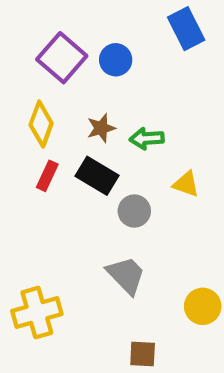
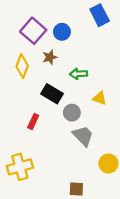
brown star: (101, 128) -> (50, 57), moved
red rectangle: (47, 176) -> (33, 121), moved
gray trapezoid: (126, 275) -> (83, 136), moved

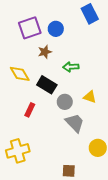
purple square: (33, 31) -> (30, 28), turned 30
yellow diamond: (22, 66) -> (20, 74), moved, turned -50
yellow triangle: (100, 98) -> (90, 97), moved

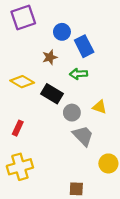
blue rectangle: (90, 14) -> (84, 46), moved
purple square: (30, 28) -> (23, 17), moved
yellow diamond: (20, 74) -> (22, 82), turned -30
red rectangle: (30, 110) -> (18, 128), moved

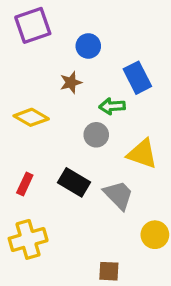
blue rectangle: (84, 46) -> (137, 78), moved
black rectangle: (52, 94) -> (74, 182), moved
yellow triangle: (100, 107) -> (142, 154), size x1.5
gray circle: (72, 113) -> (96, 135), moved

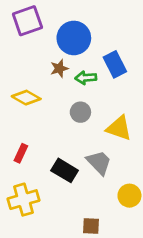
blue circle: (88, 46) -> (74, 38), size x1.6
green arrow: (112, 106) -> (86, 78), moved
black rectangle: (74, 182) -> (65, 170), moved

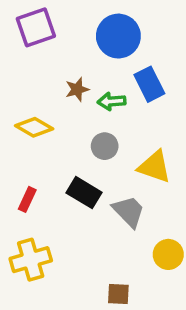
blue circle: (74, 38) -> (118, 36), moved
black rectangle: (65, 170) -> (84, 193), moved

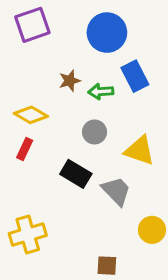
red rectangle: (27, 199) -> (25, 149), moved

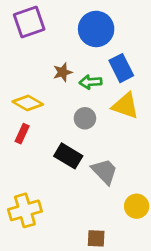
yellow triangle: (140, 151) -> (125, 106), moved

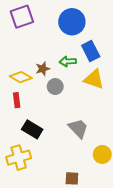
brown star: (63, 72) -> (43, 69), moved
gray circle: (85, 118) -> (55, 87), moved
red rectangle: (22, 134) -> (17, 100), turned -32
black rectangle: (68, 156) -> (32, 129), moved

